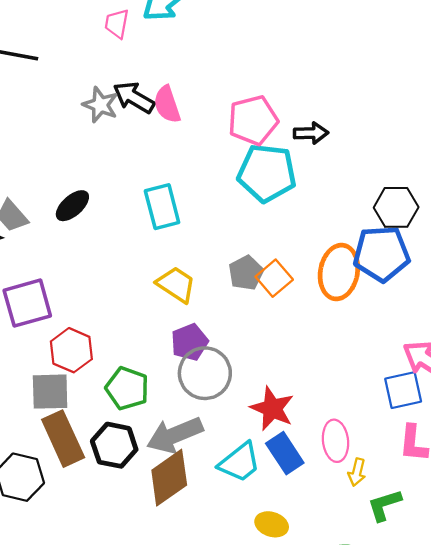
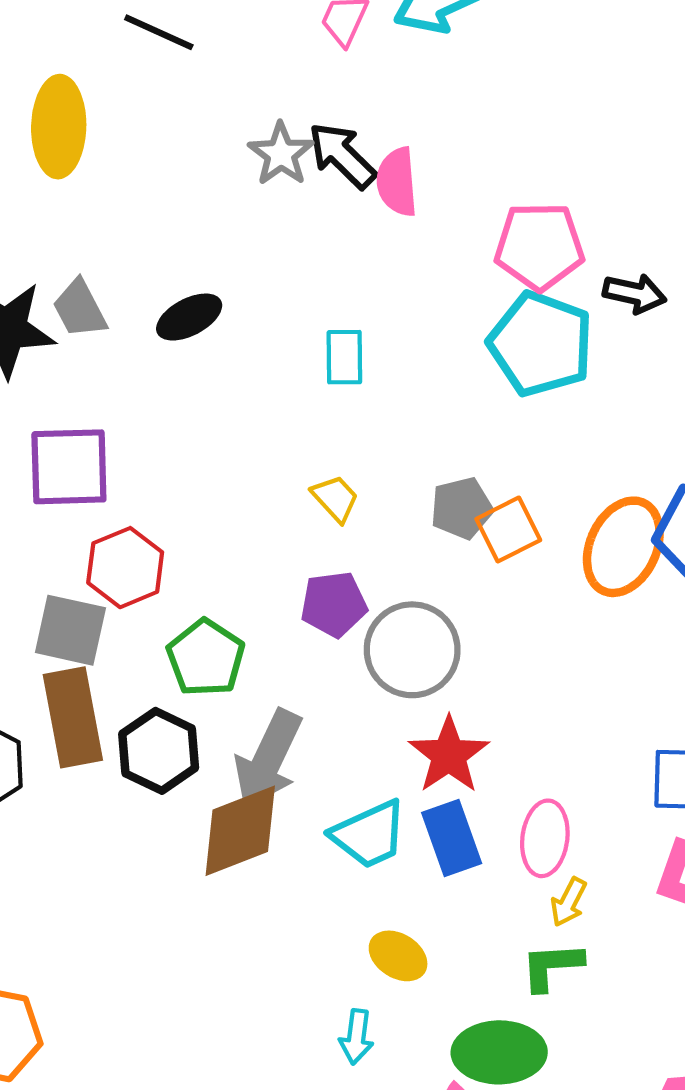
cyan rectangle: (162, 207) -> (344, 357), size x0.7
yellow trapezoid: (176, 284) -> (335, 498), size x0.7
gray circle: (205, 373) -> (412, 650), moved
gray arrow: (175, 435) -> (268, 759), turned -56
green L-shape: (384, 505) -> (552, 966), moved

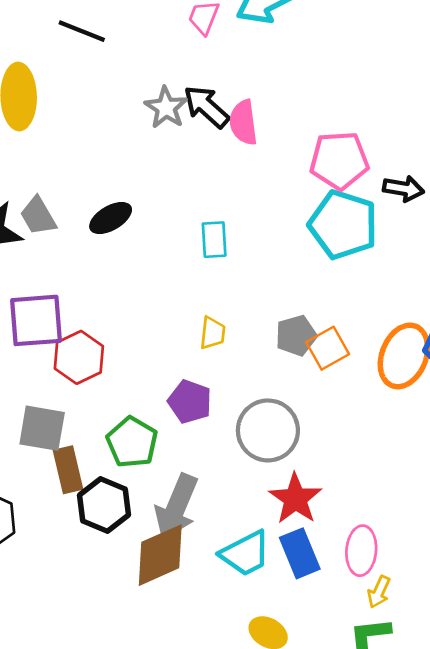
yellow trapezoid: (335, 498) -> (213, 333), turned 52
red hexagon: (125, 568) -> (79, 357), moved
purple pentagon: (334, 604) -> (190, 402), moved, turned 30
brown rectangle: (73, 717) -> (68, 470), moved, size x0.7

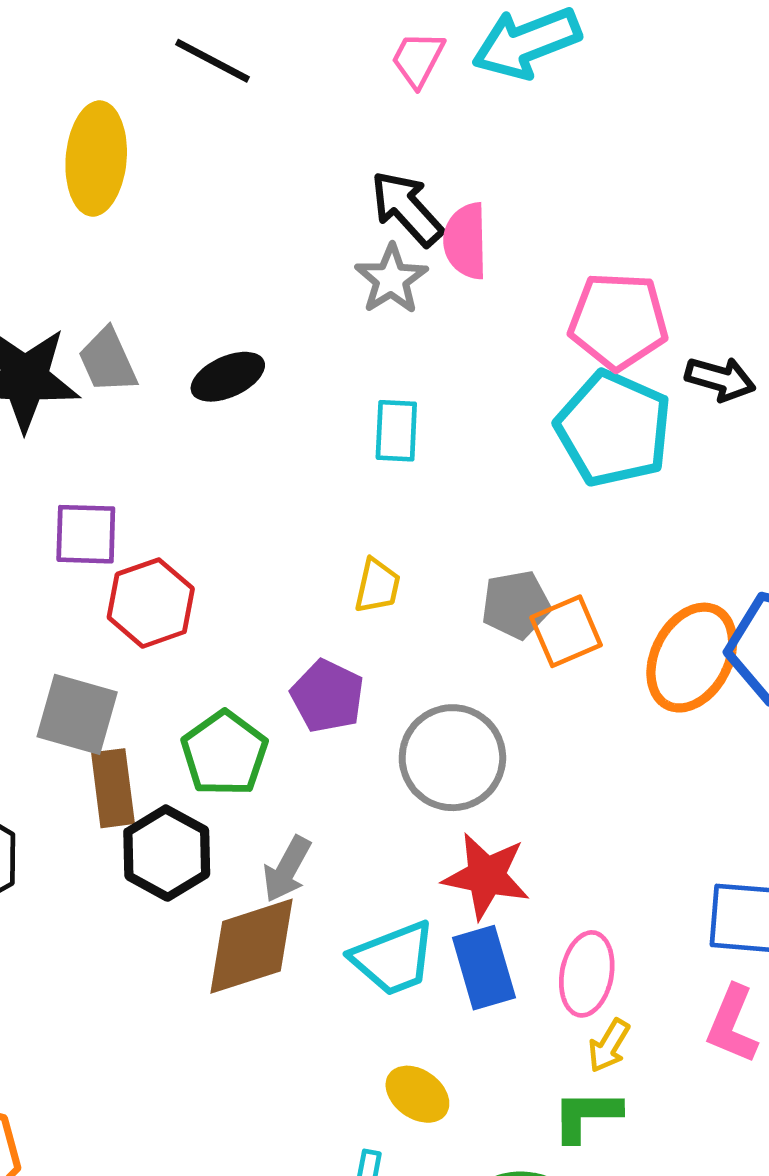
gray star: (166, 108) -> (391, 279), moved
purple square: (36, 320) -> (86, 534), size x0.7
red star: (295, 499) -> (486, 876), turned -30
gray arrow: (176, 507) -> (287, 869), size x0.6

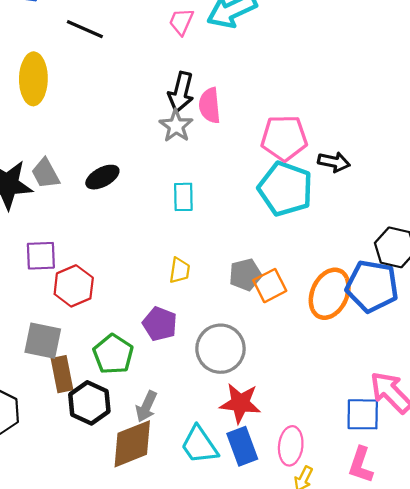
black arrow: (407, 208) -> (181, 92), turned -120
cyan trapezoid: (393, 958) -> (199, 445), turned 81

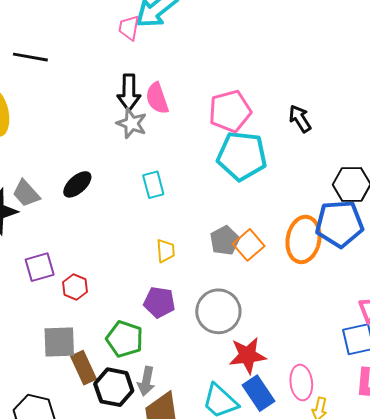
pink trapezoid: (181, 22) -> (129, 28), moved
black arrow: (334, 162) -> (300, 119), moved, turned -120
red hexagon: (74, 286) -> (75, 287), size x0.7
gray arrow: (146, 406) -> (146, 381), moved

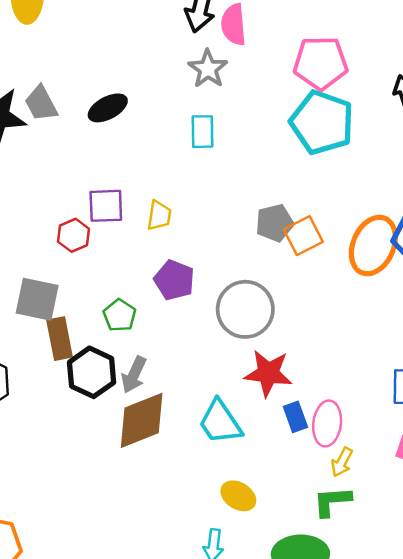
gray star: (132, 123) -> (208, 69), moved
yellow trapezoid: (166, 251) -> (159, 216), moved
purple square: (40, 267) -> (106, 206), moved
green pentagon: (125, 339) -> (120, 315), size x0.7
blue rectangle: (258, 393) -> (295, 417), moved, size x0.7

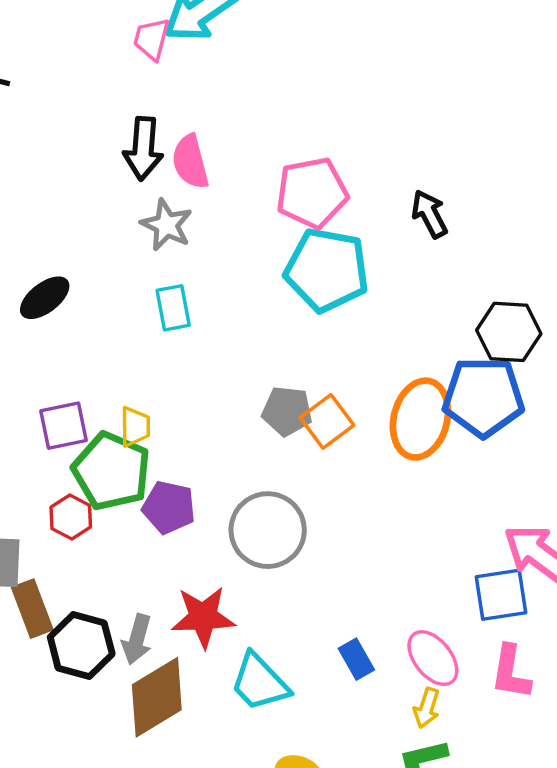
gray pentagon: (275, 223) -> (287, 411), turned 30
red hexagon: (74, 235) -> (71, 517), moved
green pentagon: (120, 315) -> (111, 471), moved, size x1.8
red star: (268, 373) -> (203, 617), moved
pink ellipse: (327, 423) -> (433, 658), moved, turned -36

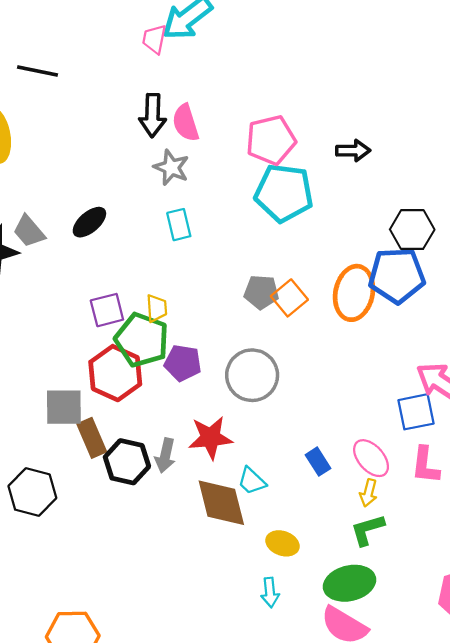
black arrow: (429, 214) -> (353, 151), turned 120
red hexagon: (71, 517) -> (115, 373), size x1.8
cyan trapezoid: (259, 682) -> (252, 481), size x0.7
brown diamond: (157, 697) -> (221, 503), moved, turned -70

